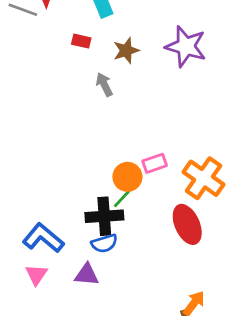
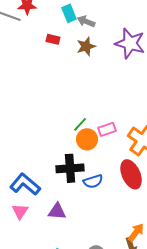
gray arrow: (104, 84) -> (86, 21), moved, turned -42
green line: (122, 199) -> (80, 124), moved
blue semicircle: (104, 243) -> (93, 181), moved

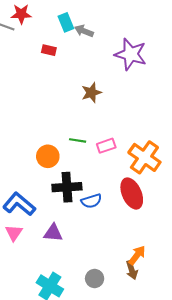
brown star: (86, 46) -> (91, 93), moved
green line: (80, 124) -> (78, 140), turned 56
orange circle: (87, 139) -> (48, 156), moved

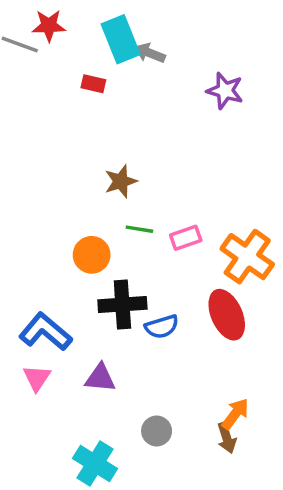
cyan rectangle: (66, 22) -> (121, 39), size x1.5
purple star: (131, 54) -> (225, 91), size x0.7
brown star: (91, 93) -> (121, 181), moved
gray circle: (95, 279) -> (157, 431), moved

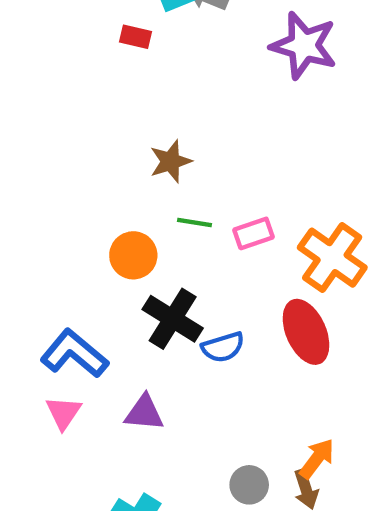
purple star: (225, 91) -> (304, 46), size x1.4
black cross: (122, 304) -> (173, 319), turned 36
gray circle: (157, 431) -> (249, 485), moved

